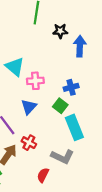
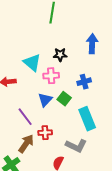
black star: (60, 31) -> (60, 55), moved
green square: (60, 106) -> (64, 99), moved
red cross: (29, 143) -> (45, 133), turned -32

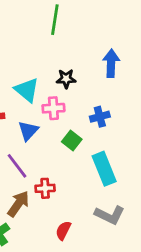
blue triangle: (45, 100) -> (28, 131), moved
gray L-shape: (76, 146) -> (110, 215), moved

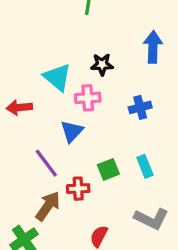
blue triangle: (28, 131) -> (72, 131), moved
green square: (72, 141) -> (108, 169), moved, turned 30
cyan rectangle: (104, 169) -> (145, 166), size x0.6

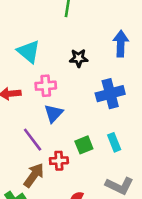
cyan triangle: (57, 77) -> (29, 52), moved
pink cross: (88, 98) -> (46, 86), moved
blue cross: (140, 107) -> (110, 94), size x1.5

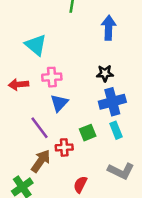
blue arrow: (121, 44) -> (109, 28), moved
black star: (79, 58) -> (105, 73), moved
blue cross: (110, 94) -> (112, 102), moved

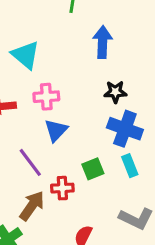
blue arrow: (109, 28) -> (102, 42), moved
blue cross: (112, 102) -> (125, 129), turned 35

